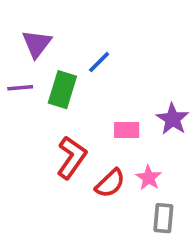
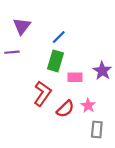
green rectangle: (62, 90) -> (55, 61), moved

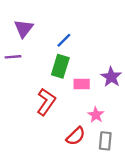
red semicircle: (65, 109) -> (76, 136), moved

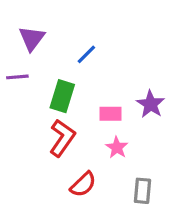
green rectangle: (60, 66) -> (62, 96), moved
pink star: (96, 115) -> (117, 148), moved
red semicircle: (76, 136) -> (83, 184), moved

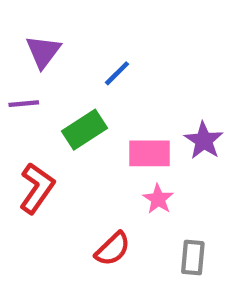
green rectangle: (62, 96) -> (84, 130), turned 40
pink rectangle: (110, 114) -> (150, 153), size x1.4
red L-shape: (62, 138) -> (37, 188), moved

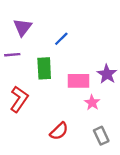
green rectangle: (84, 130) -> (44, 68), turned -60
pink star: (158, 199) -> (92, 103), moved
gray rectangle: (193, 258) -> (101, 136), turned -30

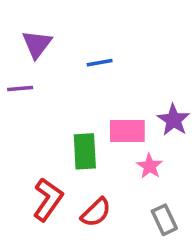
blue line: (61, 39) -> (100, 63), turned 35
green rectangle: (44, 68) -> (85, 151), moved
red L-shape: (19, 99) -> (48, 199), moved

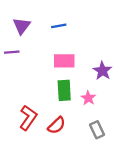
blue line: (100, 63) -> (59, 26), moved
pink rectangle: (127, 131) -> (64, 61), moved
green rectangle: (85, 151) -> (64, 90), moved

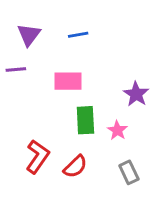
pink rectangle: (64, 61) -> (68, 81), moved

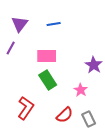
purple line: (16, 70) -> (11, 48), turned -56
green rectangle: (85, 120) -> (48, 80), moved, turned -30
red semicircle: (75, 167) -> (65, 115), moved

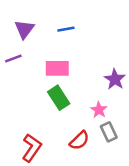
purple line: (11, 48) -> (13, 59), turned 40
red L-shape: (26, 108) -> (32, 148), moved
gray rectangle: (89, 119) -> (109, 132), moved

